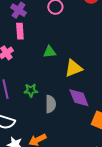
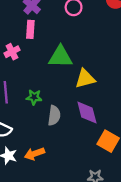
green triangle: (50, 52) -> (61, 57), size x1.6

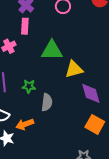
purple diamond: (87, 113) -> (91, 93), moved
orange arrow: (34, 154) -> (25, 124), moved

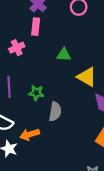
green triangle: (52, 50) -> (64, 55), size x0.6
yellow triangle: (74, 69) -> (87, 77), turned 42

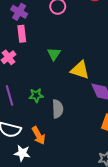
green triangle: (64, 55) -> (54, 54), turned -48
orange arrow: (30, 134) -> (39, 136), turned -90

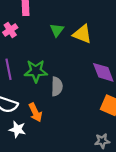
yellow triangle: (80, 70) -> (82, 34), moved
green star: (36, 95) -> (36, 71), size x1.5

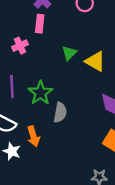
green star: (36, 71) -> (40, 93), turned 30

